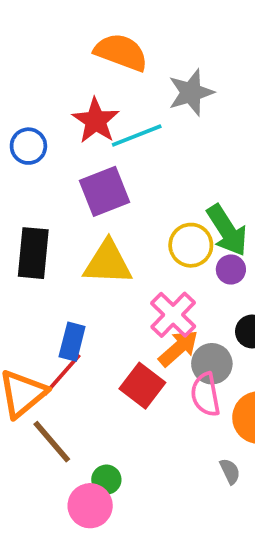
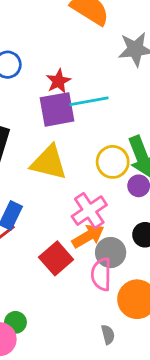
red star: (96, 121) -> (58, 81), moved, size x0.7
cyan line: (137, 135) -> (89, 101), moved

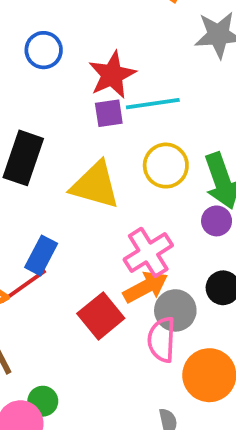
red star: (58, 81) -> (112, 75), size x1.4
purple square: (57, 109) -> (109, 113), size x0.6
yellow circle: (113, 162) -> (166, 166), moved

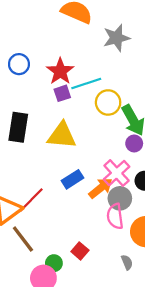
yellow circle: (166, 166) -> (108, 102), moved
pink cross: (148, 252) -> (117, 173), moved
blue rectangle: (41, 255) -> (73, 179), moved, turned 40
red square: (101, 316) -> (80, 251), moved, size x0.7

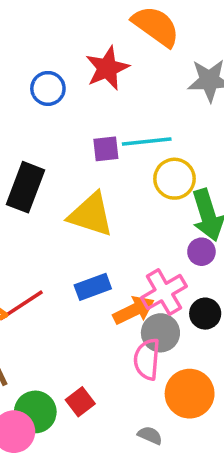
red star: (60, 71) -> (107, 68), moved
gray semicircle: (127, 262) -> (150, 435), turned -56
green circle: (54, 263) -> (35, 412), size x1.5

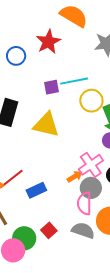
blue rectangle: (93, 287) -> (36, 190), moved
orange arrow: (134, 310) -> (75, 176), size x0.7
gray semicircle: (150, 435) -> (83, 230), moved, size x1.6

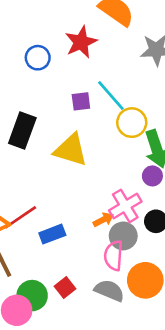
cyan line: (74, 81) -> (111, 96), turned 56

